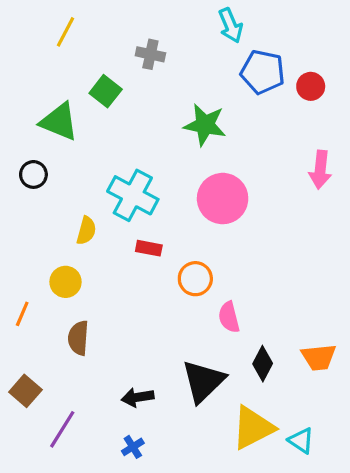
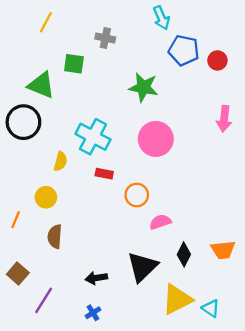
green square: (106, 91) -> (74, 64), turned -30
black circle: (33, 174) -> (23, 122), size x1.8
pink semicircle: (229, 317) -> (160, 222), turned 85

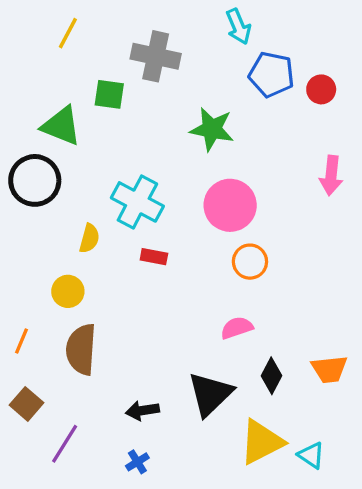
gray cross: (105, 38) -> (156, 56), size x1.6
orange circle: (137, 195) -> (250, 262), moved
orange line: (16, 220) -> (22, 341), moved
brown semicircle: (55, 236) -> (81, 349), size x1.4

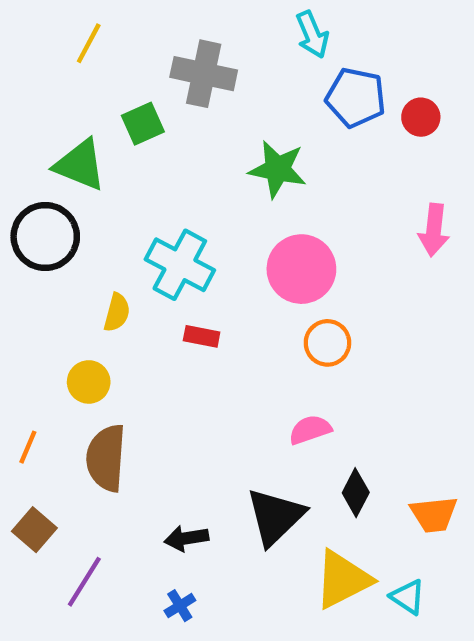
green square: (109, 94) -> (143, 124), turned -32
orange trapezoid: (329, 369) -> (434, 514), moved

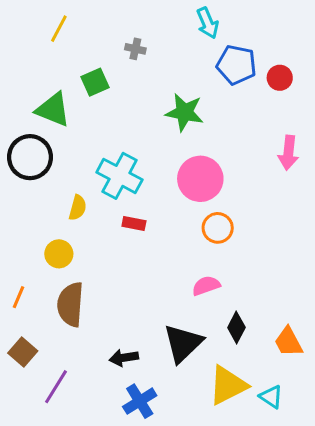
gray cross: (204, 74) -> (135, 49), size x0.5
orange trapezoid: (434, 514) -> (288, 342), turned 68
blue cross: (180, 606) -> (140, 401), moved, size x1.6

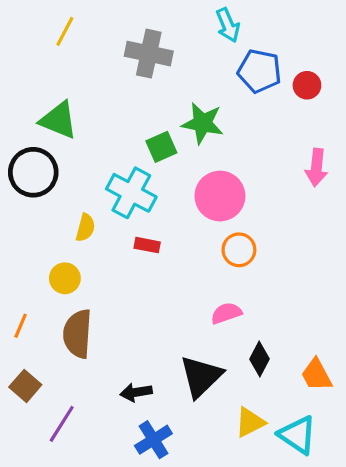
gray cross: (135, 49) -> (149, 54), size x2.0
green square: (95, 82) -> (161, 147), moved
yellow triangle: (228, 385) -> (250, 422), size x0.7
cyan triangle: (271, 397) -> (297, 435), size x1.5

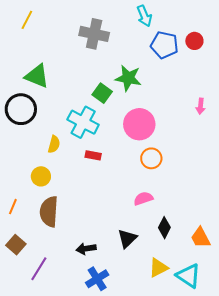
yellow line: (65, 31) -> (27, 20), moved
red circle: (307, 85) -> (194, 41), moved
green square: (161, 147) -> (102, 93), turned -30
pink arrow: (316, 168) -> (200, 106), size x0.7
black triangle: (201, 376) -> (127, 239), size x0.7

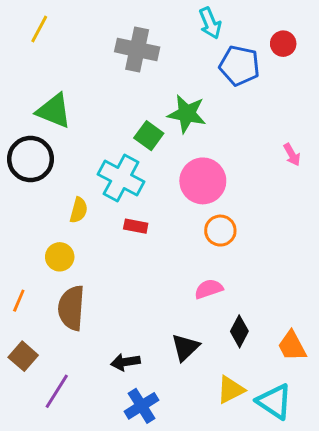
red circle: (194, 41) -> (283, 44), moved
pink arrow: (200, 106) -> (292, 155), turned -35

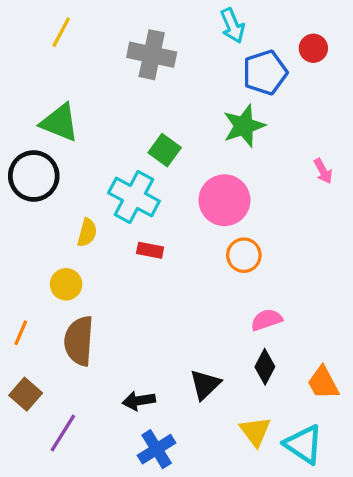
yellow line: (39, 29) -> (61, 32), moved
blue pentagon: (239, 66) -> (265, 73), turned -30
green star: (187, 114) -> (244, 126), moved, turned -30
pink semicircle: (209, 289) -> (266, 320), moved
yellow triangle: (231, 390) -> (255, 431), turned -40

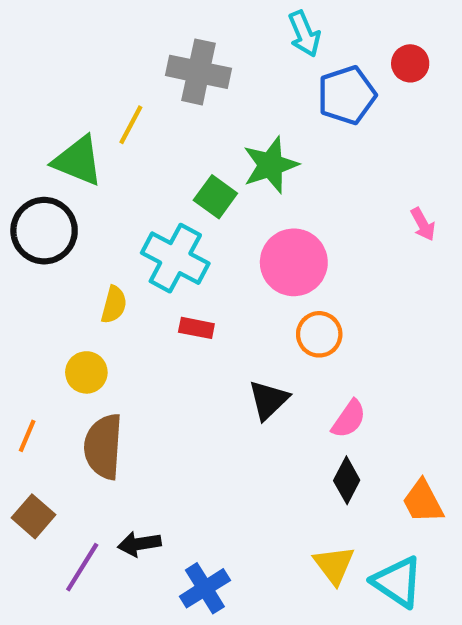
yellow line: (61, 32) -> (131, 125), moved
green star: (244, 126) -> (271, 165), moved
pink semicircle: (266, 320) -> (349, 419), turned 144
black triangle: (205, 384) -> (268, 400), moved
black arrow: (139, 401) -> (139, 544), moved

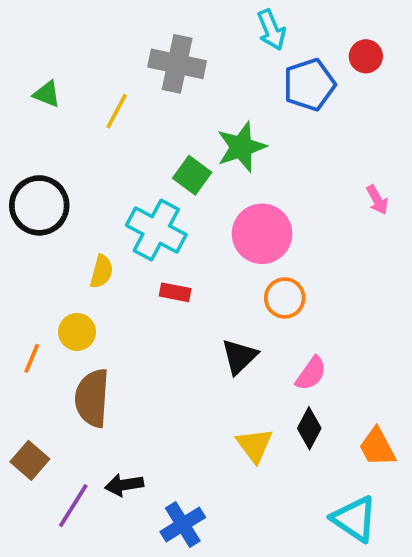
green triangle: (78, 161) -> (47, 94), moved, size x0.6
orange line: (27, 436) -> (32, 358), moved
yellow triangle: (334, 565) -> (254, 445), moved

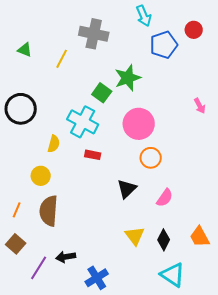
orange line: (32, 358) -> (17, 210), moved
black diamond: (309, 428) -> (164, 240), moved
cyan triangle: (355, 519) -> (173, 275), moved

